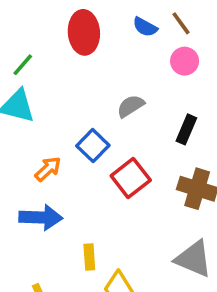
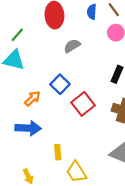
blue semicircle: (145, 27) -> (92, 12), turned 64
gray semicircle: (131, 106) -> (72, 46), moved

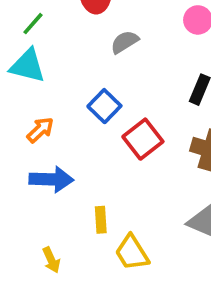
orange arrow: (33, 98) -> (40, 130), moved

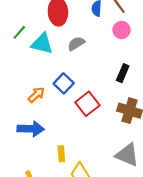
cyan triangle: (27, 66) -> (42, 44), moved
orange arrow: (40, 130) -> (36, 95), moved

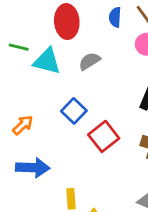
green line: (19, 32) -> (19, 47), turned 63
orange arrow: (36, 95) -> (23, 125), moved

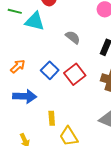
gray semicircle: (89, 61) -> (73, 37), moved, turned 70
blue square: (74, 111) -> (50, 70), moved

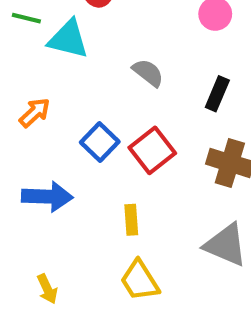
orange arrow: (18, 66) -> (35, 113), moved
yellow rectangle: (52, 118) -> (131, 220), moved

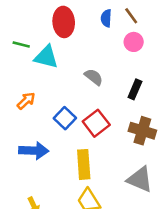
yellow rectangle: (131, 220) -> (84, 164), size x1.6

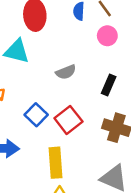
gray semicircle: (94, 77) -> (66, 72), turned 120

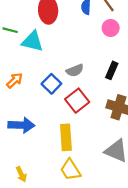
gray semicircle: (66, 72) -> (75, 70), moved
blue square: (36, 115) -> (51, 84), moved

